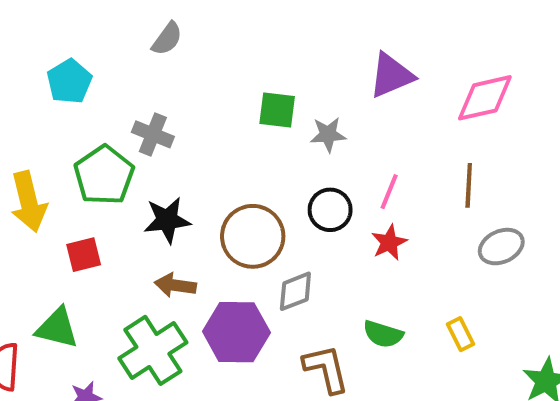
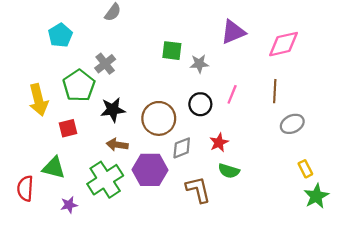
gray cross: (153, 134) -> (105, 64), turned 30
red star: (389, 242) -> (219, 142), moved
yellow rectangle: (461, 334) -> (305, 169), moved

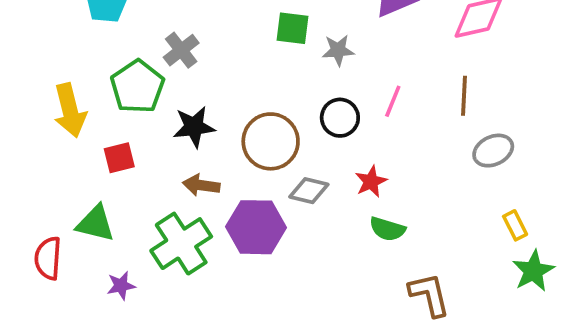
gray diamond: (182, 148) -> (309, 191), turned 35
brown L-shape: (198, 190) -> (429, 295), moved

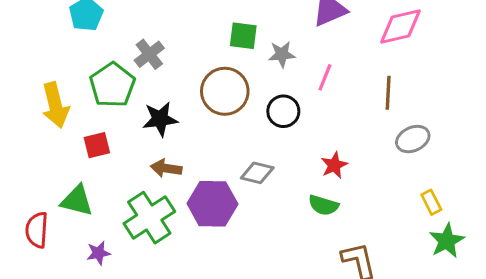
pink line: (393, 101) -> (325, 77), moved
brown circle: (271, 141) -> (225, 91), moved
red star: (371, 182) -> (334, 165), moved

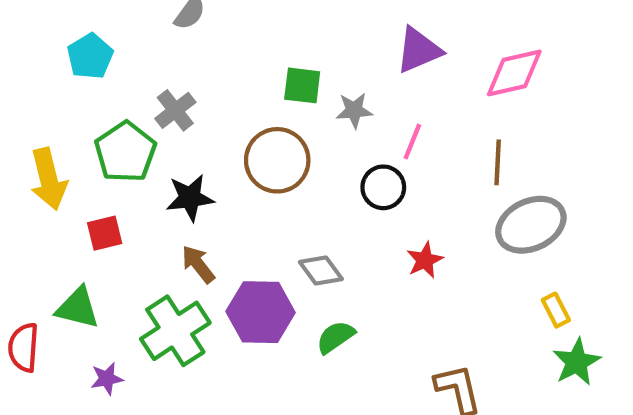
black circle: (283, 111) -> (383, 187), moved
gray ellipse: (413, 139) -> (531, 225), size x1.5
brown arrow: (166, 168) -> (198, 264), turned 44
gray diamond: (257, 173) -> (321, 271), turned 40
green semicircle: (323, 205) -> (335, 337), moved, turned 128

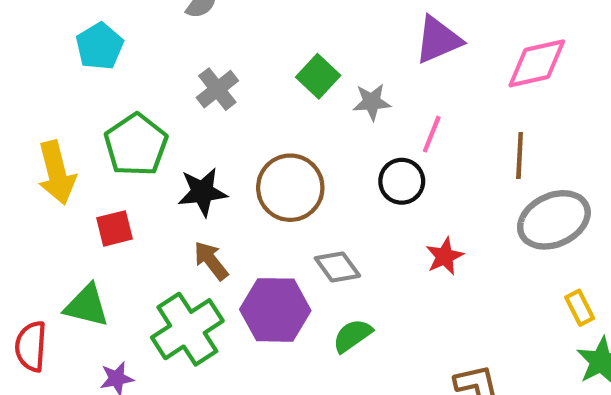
green square: (302, 85) -> (318, 76), turned 36
gray cross: (175, 110) -> (217, 89), moved
brown circle: (277, 160) -> (290, 188), moved

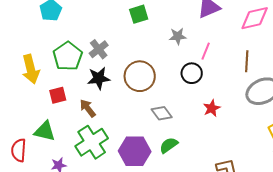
green square: (318, 76) -> (139, 14), moved, turned 30
gray cross: (217, 89) -> (99, 49), moved
brown arrow: (211, 261) -> (88, 108), moved
purple hexagon: (275, 310) -> (135, 151), moved

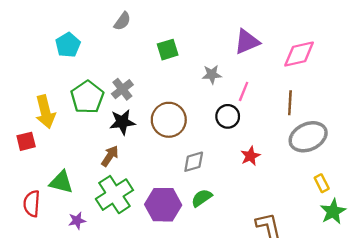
red square: (58, 95) -> (26, 141), moved
brown arrow: (88, 108) -> (110, 156), turned 72
gray diamond: (162, 113) -> (194, 162), turned -70

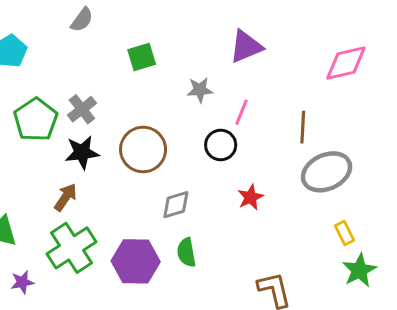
pink diamond: (299, 54) -> (346, 63), moved
green semicircle: (202, 198) -> (186, 252), turned -65

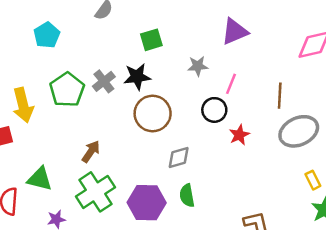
black star: (82, 152) -> (137, 77), moved
red star: (250, 197) -> (239, 135), moved

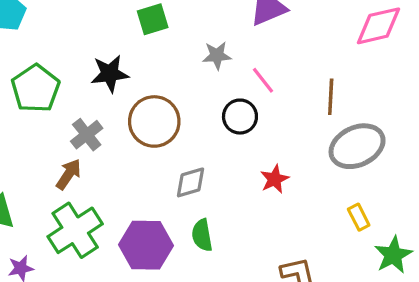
black star: (137, 77) -> (110, 74), moved
gray cross: (104, 81) -> (87, 135), moved
pink line: (231, 84) -> (263, 80), turned -60
red star: (239, 135) -> (275, 179), moved
yellow rectangle: (313, 180) -> (359, 217), moved

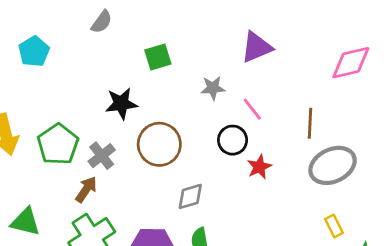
green pentagon: (36, 88) -> (58, 144), moved
red star: (275, 179) -> (259, 167), moved

